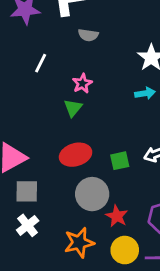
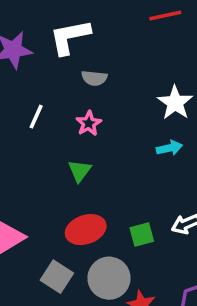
pink star: (82, 83) -> (89, 123), moved
gray square: (27, 191) -> (57, 277), moved, turned 35

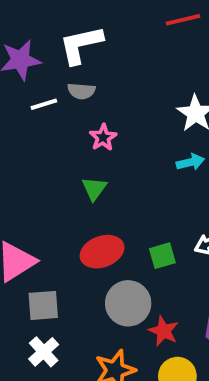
gray semicircle: (94, 78) -> (81, 91), moved
white line: (36, 117) -> (44, 104), moved, turned 50
gray square: (57, 277) -> (43, 305), moved, turned -36

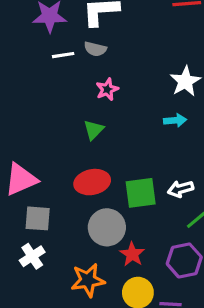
green square: (162, 256) -> (141, 193), size x1.5

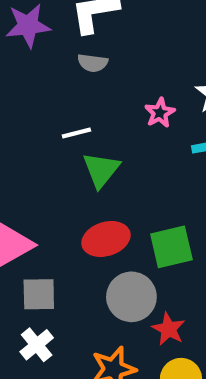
white line: (63, 55) -> (76, 133), moved
pink star: (107, 89) -> (160, 113), moved
green triangle: (94, 130) -> (101, 170), size x1.4

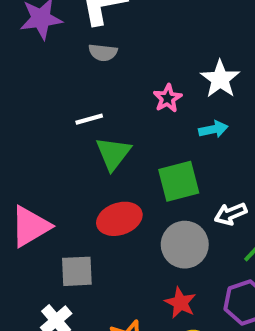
green square: (171, 247) -> (179, 181), moved
gray square: (39, 294) -> (77, 271), moved
gray circle: (131, 297) -> (185, 245), moved

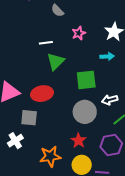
gray semicircle: (103, 53) -> (57, 11), turned 32
pink star: (168, 98) -> (79, 33), moved
red ellipse: (119, 219) -> (42, 94), moved

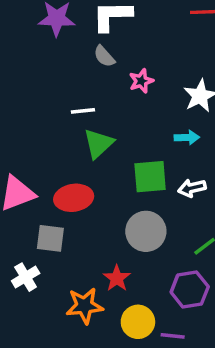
pink star: (79, 33) -> (141, 81), moved
white arrow: (110, 100) -> (192, 188), moved
red star: (78, 141) -> (117, 278), moved

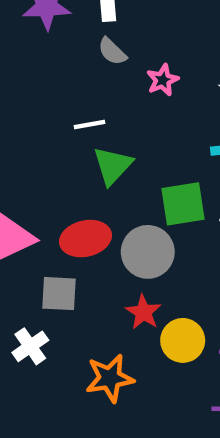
gray circle: (146, 231) -> (148, 252), moved
red star: (117, 278) -> (143, 312), moved
yellow circle: (138, 322) -> (183, 340), moved

